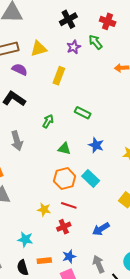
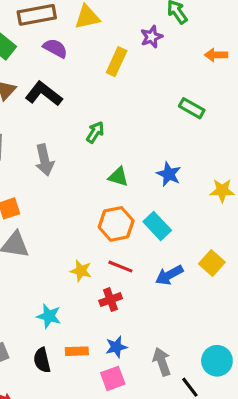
purple star: (74, 47) -> (152, 37), moved
green rectangle: (83, 113) -> (192, 108), moved
blue arrow: (101, 229) -> (169, 275), moved

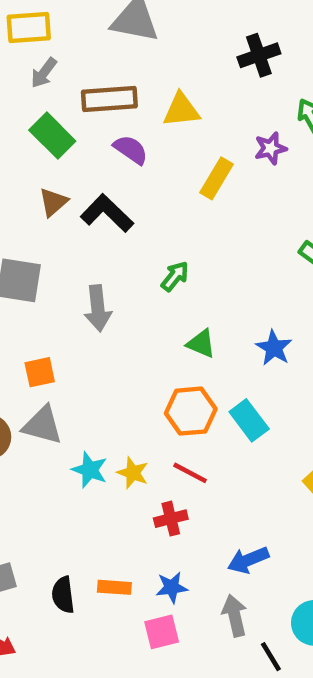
blue arrow: (169, 275) -> (248, 560), moved
cyan star: (49, 316) -> (90, 470), moved

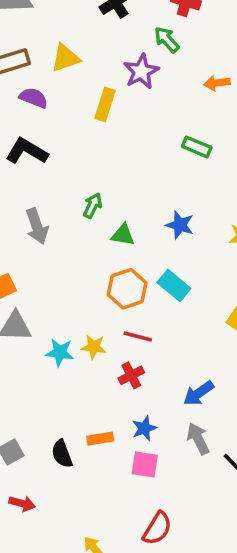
purple star: (271, 148) -> (141, 71), size x1.4
green arrow: (175, 276) -> (93, 206), moved
pink square: (162, 632) -> (145, 465), turned 36

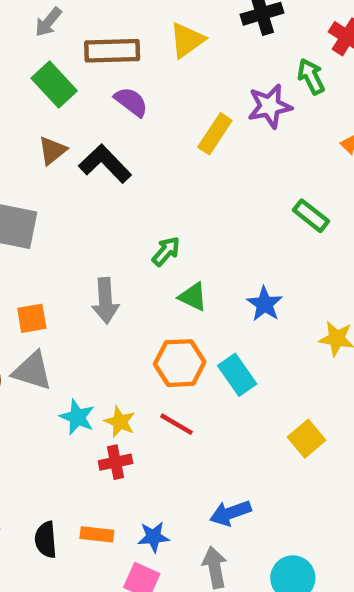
yellow triangle: (65, 58) -> (187, 40), moved, turned -32
gray arrow: (37, 226) -> (105, 301), moved
red cross: (131, 375) -> (116, 462), moved

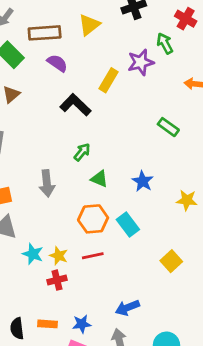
black L-shape: (105, 164) -> (75, 105), moved
red line: (177, 424) -> (93, 256), turned -40

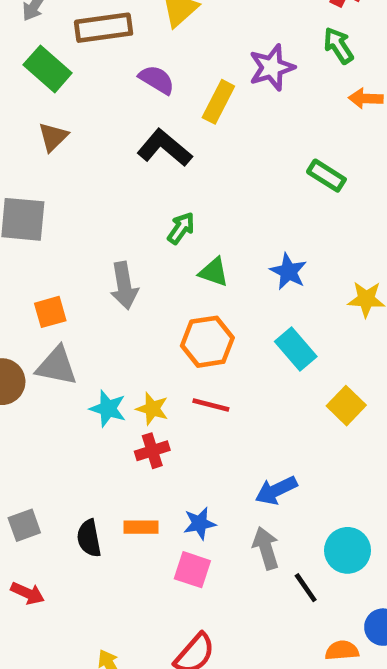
green arrow: (165, 43) -> (338, 45), moved
purple semicircle: (57, 63) -> (157, 80), moved
cyan rectangle: (128, 225) -> (296, 349), moved
red line: (93, 256) -> (211, 405), turned 30

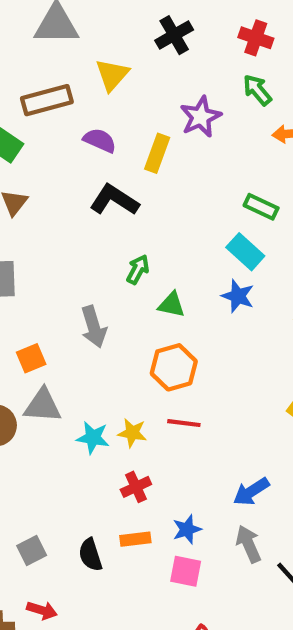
cyan rectangle: (296, 349) -> (245, 252), moved
red cross: (152, 451) -> (136, 487), moved

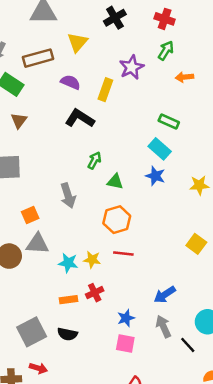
green arrow: (257, 90) -> (166, 51), turned 72
orange rectangle: (135, 539) -> (69, 300), moved
gray square: (32, 550) -> (32, 332), size x1.6
black semicircle: (90, 555) -> (67, 334), turned -60

